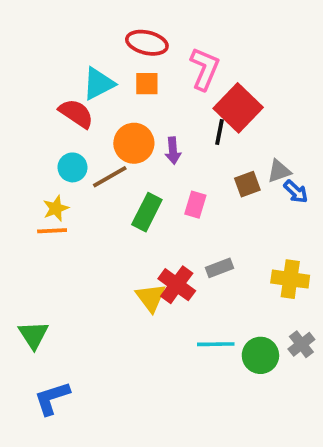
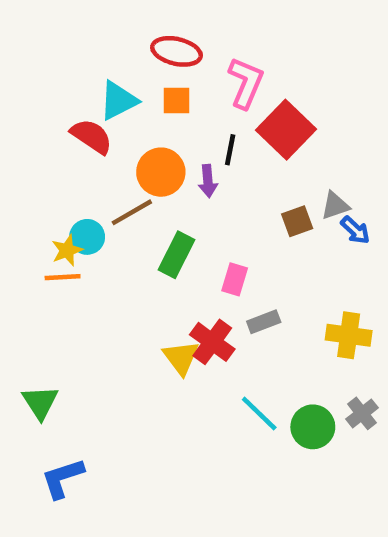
black line: (220, 132) -> (230, 150), moved
cyan circle: (72, 167) -> (87, 237), moved
pink rectangle: (195, 205) -> (235, 279), moved
cyan line: (216, 344) -> (259, 413), turned 45

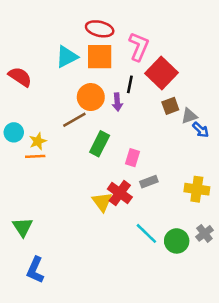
orange square: (177, 101) -> (100, 57), size x1.6
red semicircle: (92, 136) -> (20, 77), moved
brown square: (297, 221) -> (170, 106), moved
cyan circle: (87, 237) -> (14, 132), moved
blue L-shape: (63, 478) -> (35, 270), turned -48

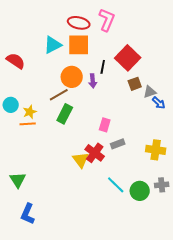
pink L-shape: (139, 47) -> (107, 20), moved
green rectangle: (100, 144) -> (65, 114), moved
gray cross: (204, 233) -> (162, 185), turned 32

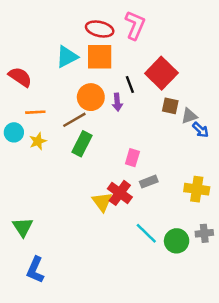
black line: (103, 67) -> (130, 84), turned -32
brown square: (135, 84) -> (170, 106), turned 32
orange line: (28, 124) -> (35, 112), moved

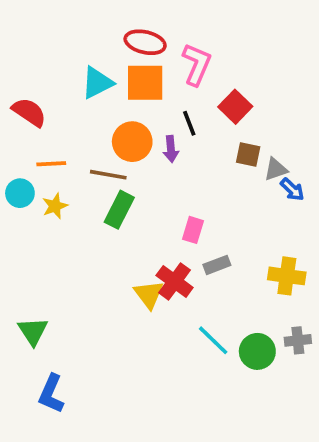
pink L-shape: (135, 25) -> (197, 64), moved
red square: (161, 73) -> (235, 107), size x0.7
brown line: (74, 120) -> (108, 175), turned 40

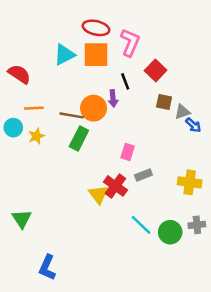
orange circle: (132, 142) -> (94, 108), moved
blue L-shape: (51, 394) -> (47, 267), moved

